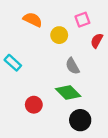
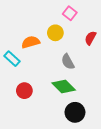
orange semicircle: (33, 20) -> (31, 42), moved, turned -42
pink square: (82, 20) -> (70, 13), moved, turned -32
red circle: (34, 105) -> (24, 91), moved

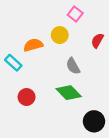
black circle: (75, 112) -> (94, 121), moved

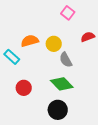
yellow circle: (60, 35) -> (54, 44), moved
red semicircle: (97, 41) -> (88, 37), turned 40
black circle: (94, 121) -> (58, 110), moved

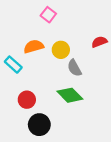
pink square: (68, 13) -> (48, 15), moved
black circle: (58, 110) -> (39, 125), moved

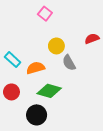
orange semicircle: (34, 46) -> (36, 68), moved
green diamond: (70, 95) -> (49, 91), moved, turned -30
red circle: (27, 100) -> (11, 92), moved

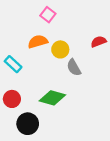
orange semicircle: (36, 68) -> (38, 42), moved
black circle: (37, 115) -> (28, 124), moved

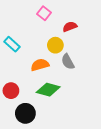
orange semicircle: (38, 42) -> (40, 65), moved
red semicircle: (99, 42) -> (70, 27), moved
cyan rectangle: (13, 64) -> (12, 44), moved

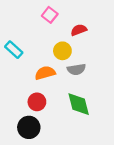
gray semicircle: (68, 62) -> (76, 69), turned -70
green diamond: (48, 90) -> (79, 104), moved, turned 60
red circle: (11, 91) -> (37, 102), moved

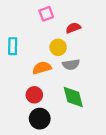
pink square: (50, 15) -> (46, 14), turned 32
cyan rectangle: (14, 50) -> (13, 46), turned 49
black circle: (29, 127) -> (40, 119), moved

